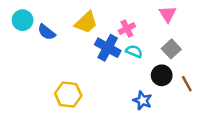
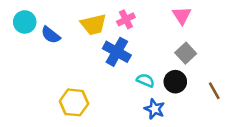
yellow trapezoid: (86, 23) -> (93, 25), turned 30
pink cross: (127, 29) -> (126, 19), moved
cyan semicircle: (134, 51) -> (145, 80), moved
brown line: (187, 84) -> (214, 91), moved

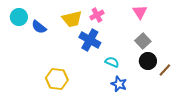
black circle: (175, 82) -> (148, 61), moved
brown line: (214, 91) -> (165, 70), turned 72

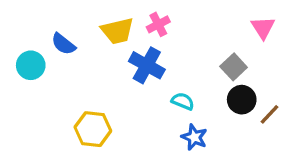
pink triangle: (140, 12) -> (263, 28), moved
cyan circle: (19, 17) -> (31, 65), moved

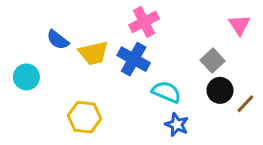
pink cross: (158, 24) -> (144, 22), size x1.4
yellow trapezoid: (117, 31) -> (93, 53), moved
cyan circle: (31, 65) -> (26, 77), moved
cyan semicircle: (183, 101) -> (166, 92), size x1.4

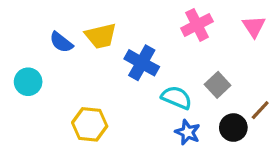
pink cross: (144, 22) -> (197, 25), moved
yellow trapezoid: (93, 53) -> (101, 36), moved
gray square: (213, 61) -> (218, 85), moved
black circle: (220, 90) -> (233, 128), moved

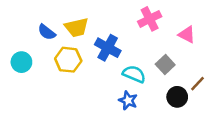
pink triangle: (254, 26) -> (187, 35), moved, turned -30
yellow hexagon: (90, 124) -> (68, 60), moved
blue star: (188, 132) -> (128, 100), moved

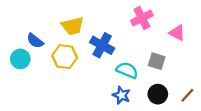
blue semicircle: (47, 32) -> (35, 41), moved
gray square: (165, 64) -> (157, 61), turned -30
brown line: (198, 84) -> (187, 95), moved
black circle: (177, 97) -> (158, 94), moved

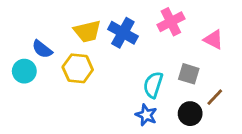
blue cross: (102, 45) -> (123, 33), moved
cyan semicircle: (127, 70) -> (153, 85), turned -95
brown line: (187, 95) -> (215, 97), moved

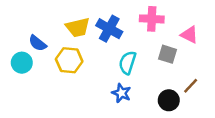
pink cross: (171, 22) -> (152, 19), turned 30
gray square: (189, 74) -> (168, 54), moved
cyan semicircle: (153, 85) -> (127, 63), moved
blue star: (146, 115) -> (121, 93), moved

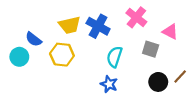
pink cross: (152, 19) -> (136, 17), turned 35
brown line: (191, 86) -> (180, 76), moved
black circle: (169, 100) -> (158, 82), moved

